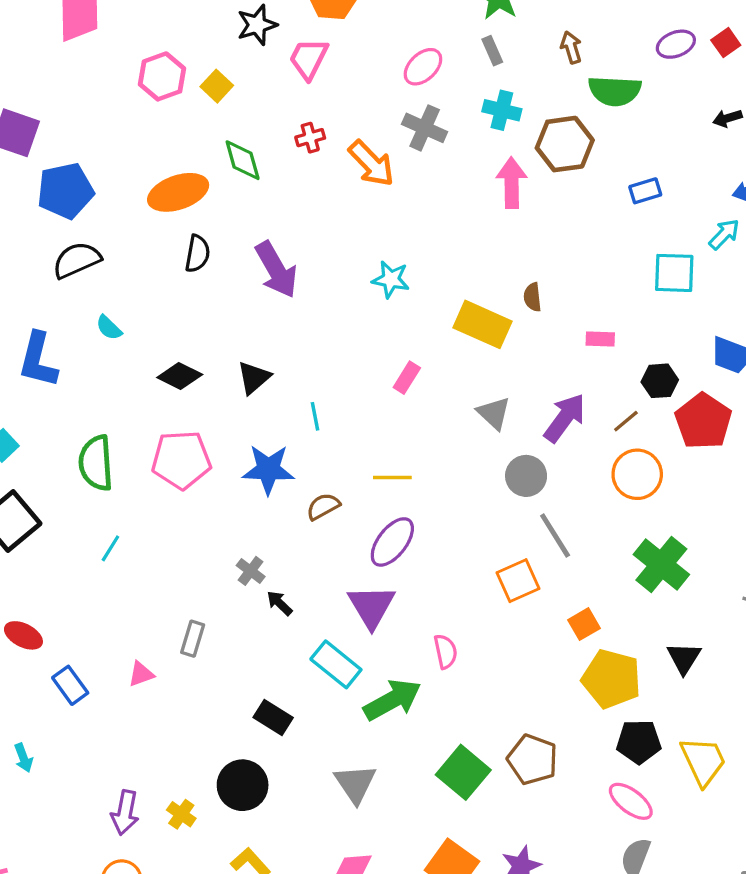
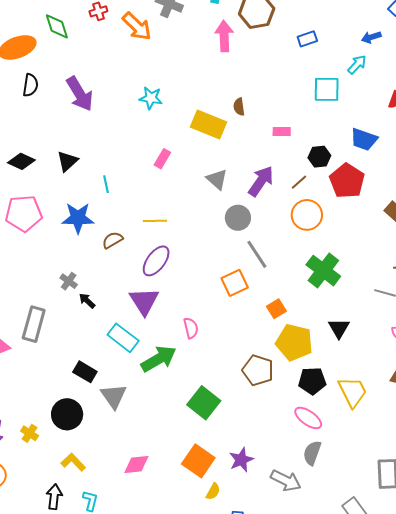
gray rectangle: (193, 639) -> (34, 324), size x1.6
brown pentagon: (532, 759) -> (258, 370), moved
gray triangle: (355, 784) -> (114, 396), moved

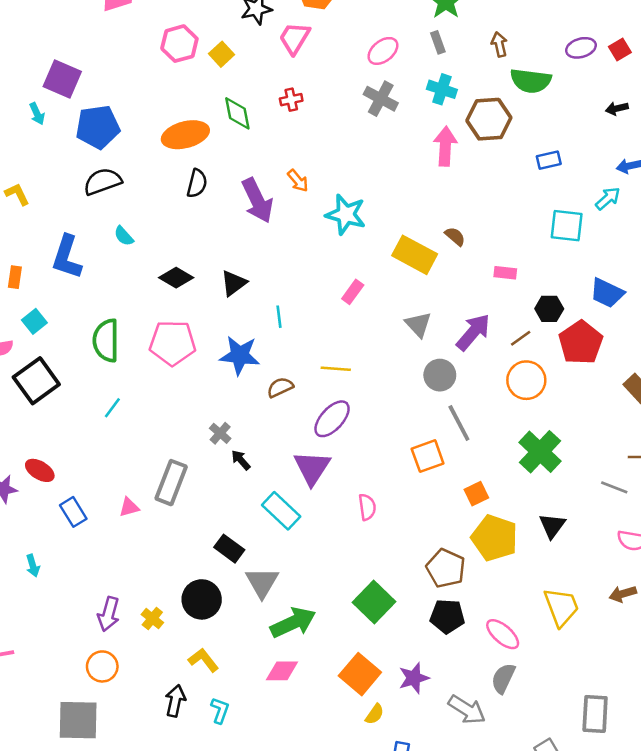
orange arrow: (137, 26) -> (298, 181), moved, size x0.6
cyan star: (151, 98) -> (346, 214), size x1.4
brown semicircle: (239, 107) -> (455, 236), turned 132
green arrow: (159, 359) -> (293, 623), moved
black pentagon: (312, 381) -> (447, 616), moved

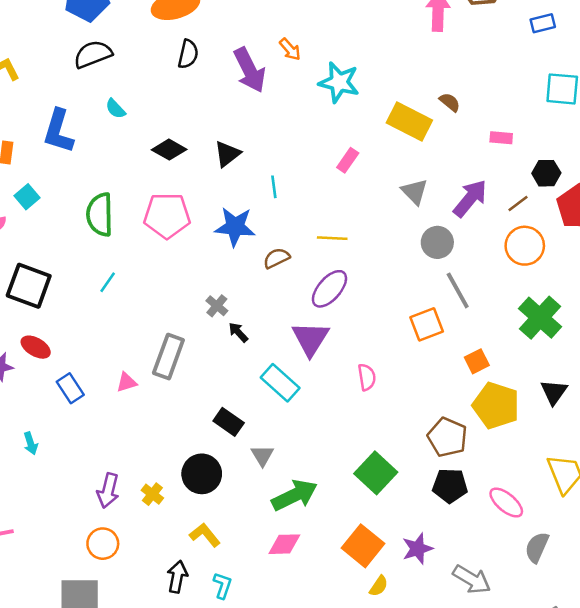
black square: (36, 381) -> (29, 286), moved, turned -33
gray triangle: (262, 582) -> (262, 455), size x0.7
gray semicircle: (503, 678) -> (537, 547), moved

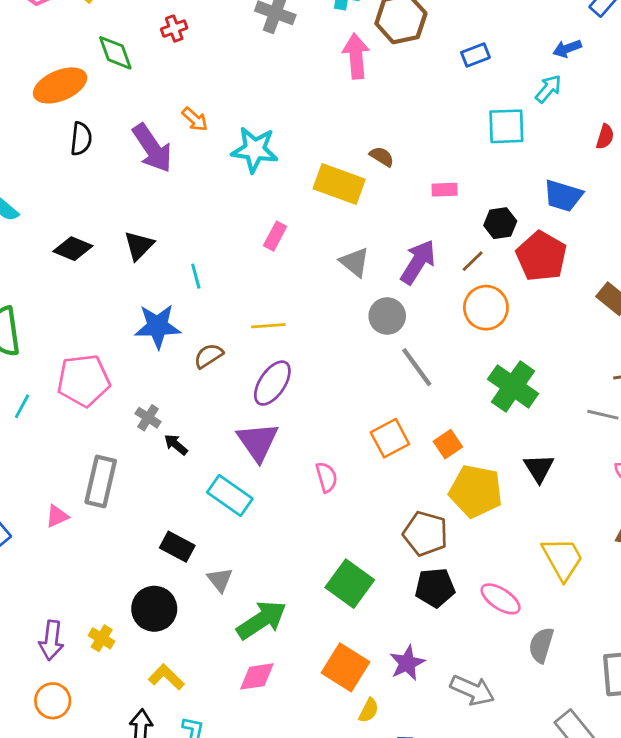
pink pentagon: (167, 216) -> (84, 380), moved
orange square: (427, 324) -> (390, 438), moved

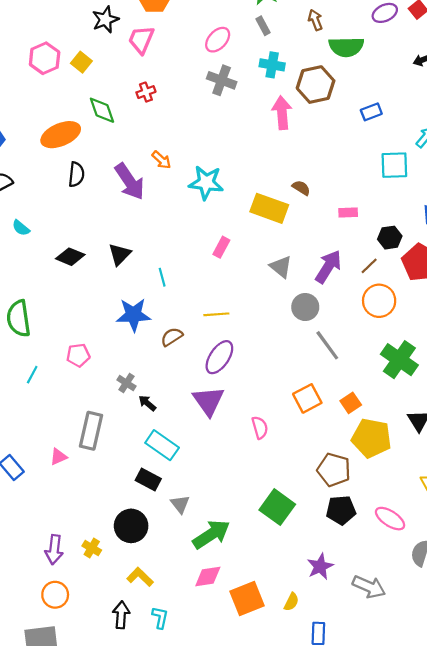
pink pentagon: (84, 380) -> (78, 355), size x0.6
cyan rectangle: (230, 495) -> (162, 445), moved
orange square: (346, 667) -> (247, 599), moved, turned 36

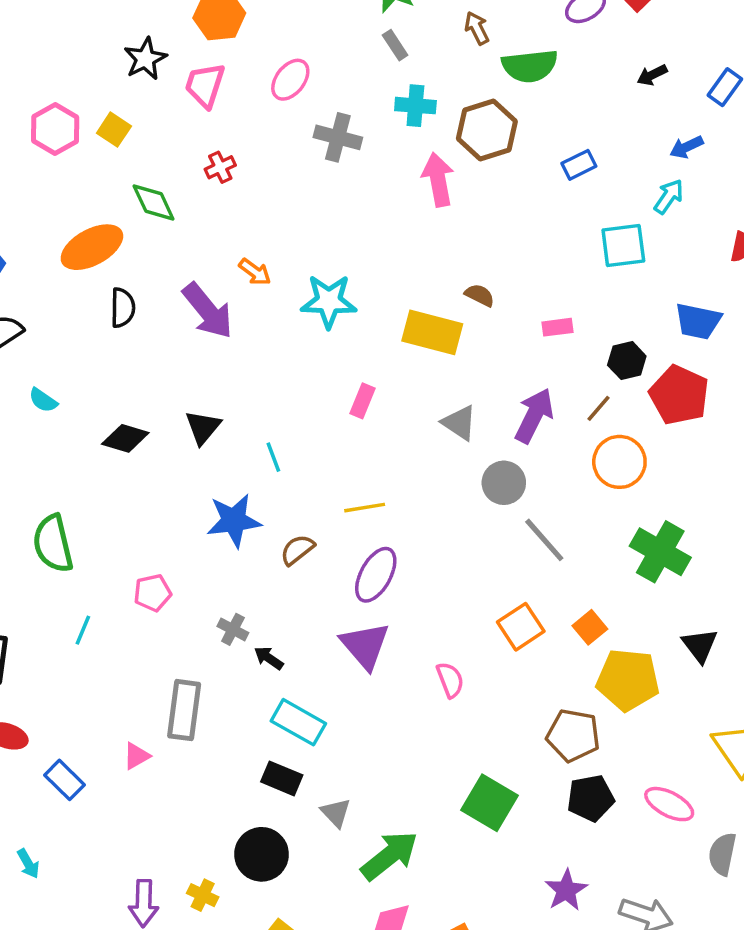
pink ellipse: (218, 40) -> (290, 80), moved

